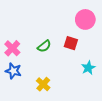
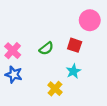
cyan star: (88, 68) -> (73, 71), moved
yellow cross: (43, 84) -> (55, 89), moved

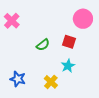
pink cross: (13, 51) -> (12, 21), moved
blue star: (14, 75) -> (18, 79), moved

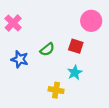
blue star: (18, 79) -> (20, 59), moved
yellow cross: (51, 82) -> (56, 90), turned -32

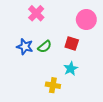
pink cross: (13, 23) -> (36, 13), moved
blue star: (20, 59) -> (25, 47), moved

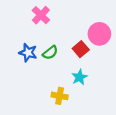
pink circle: (86, 20) -> (99, 34), moved
red square: (72, 44) -> (81, 49), turned 32

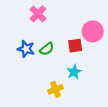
red square: (81, 49) -> (75, 46), turned 32
yellow cross: (60, 96) -> (55, 89), turned -32

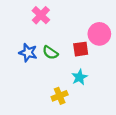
green semicircle: (47, 49) -> (50, 53), turned 72

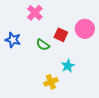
red square: (81, 49) -> (61, 35), moved, turned 32
blue star: (28, 53) -> (13, 40), moved

